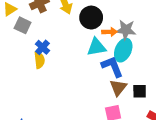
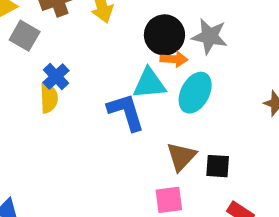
black circle: (91, 18) -> (164, 35), moved
gray star: (126, 30) -> (210, 36), moved
blue L-shape: (112, 67) -> (126, 112), moved

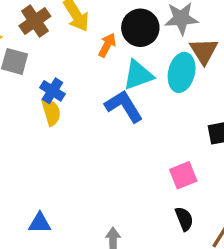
orange arrow: (174, 59) -> (107, 45), moved, turned -50
brown triangle: (181, 157) -> (204, 51), moved

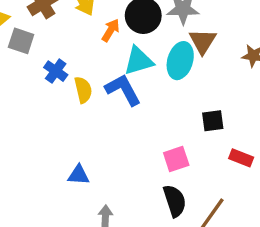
yellow semicircle: (51, 112) -> (83, 90), moved
black semicircle: (184, 219) -> (175, 201), size x1.4
blue triangle: (40, 223) -> (79, 175), moved

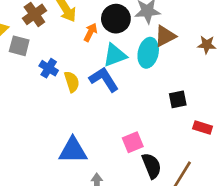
brown triangle: (203, 41) -> (165, 36), turned 35
pink square: (176, 159) -> (133, 142), moved
blue triangle: (79, 175) -> (73, 150), size x1.6

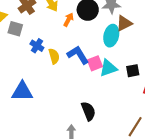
cyan triangle: (115, 55) -> (108, 68), moved
pink square: (133, 142) -> (95, 63), moved
blue triangle: (73, 150) -> (22, 91), moved
black semicircle: (152, 166) -> (88, 111), moved

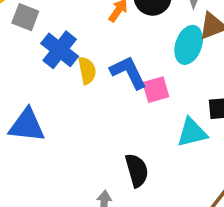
blue cross: (37, 46) -> (60, 50), size x1.5
cyan triangle: (108, 68) -> (192, 133), moved

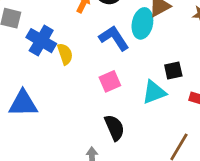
blue L-shape: (128, 72) -> (114, 38), moved
pink square: (156, 90) -> (110, 81), moved

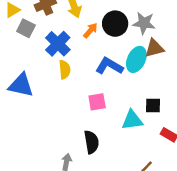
blue L-shape: (114, 38) -> (109, 66), turned -40
blue cross: (41, 41) -> (58, 44), moved
blue triangle: (23, 104) -> (21, 85), moved

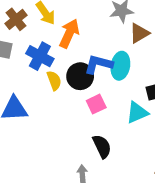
black circle: (115, 24) -> (80, 76), moved
orange arrow: (90, 30) -> (69, 33), size x1.6
cyan ellipse: (136, 59) -> (120, 66), moved

